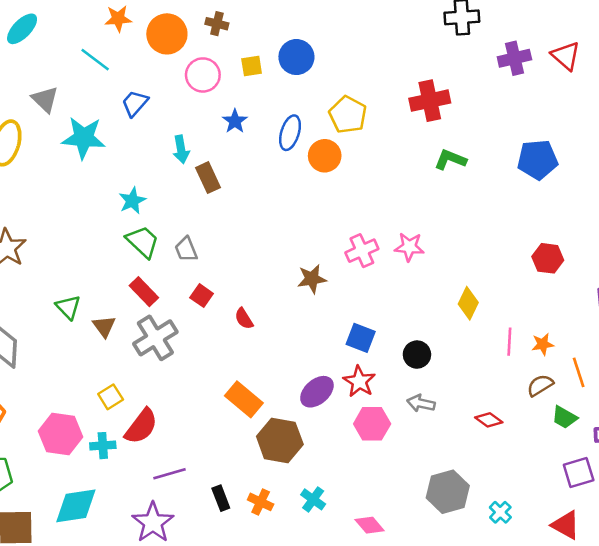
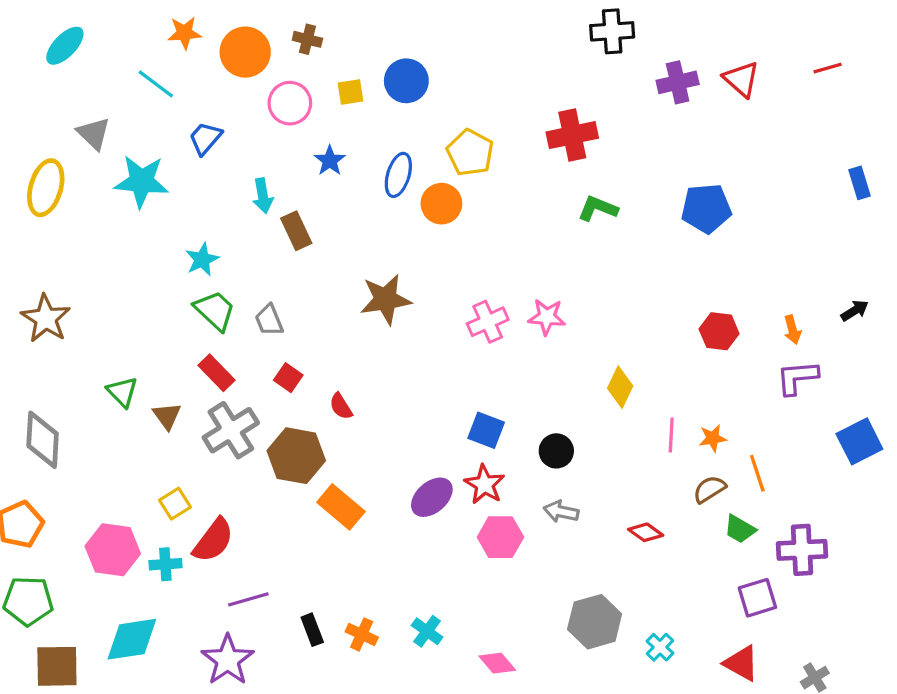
brown star: (312, 279) -> (386, 299), moved, size x1.4
brown hexagon: (280, 440) -> (296, 456), moved

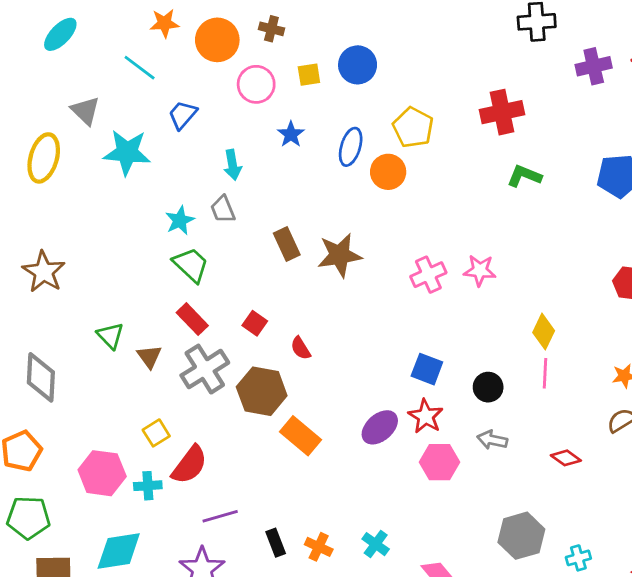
brown rectangle: (296, 231) -> (287, 244), moved
gray trapezoid: (269, 320) -> (223, 209), moved
pink line: (671, 435) -> (545, 373), moved
cyan cross: (660, 647) -> (578, 558), turned 30

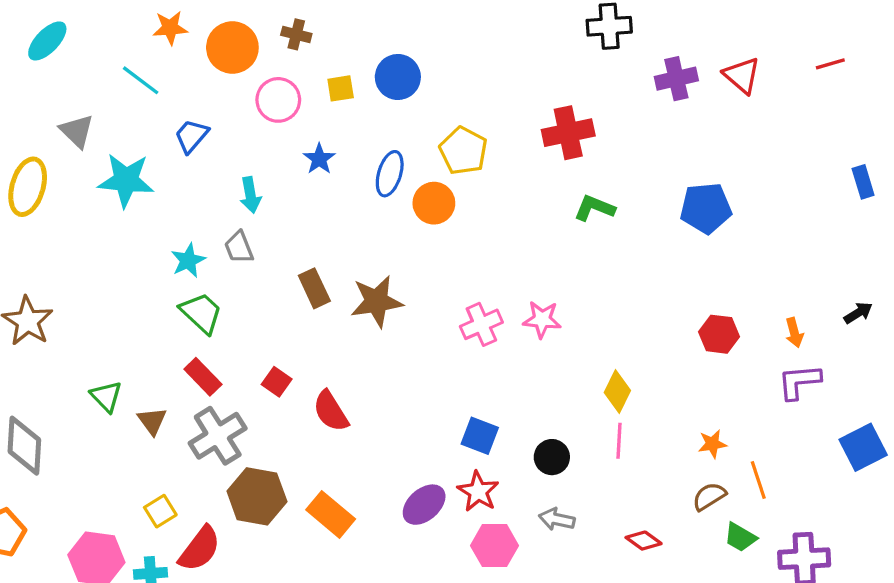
red semicircle: (301, 348) -> (331, 411), size x1.5
brown hexagon: (262, 391) -> (257, 496), moved

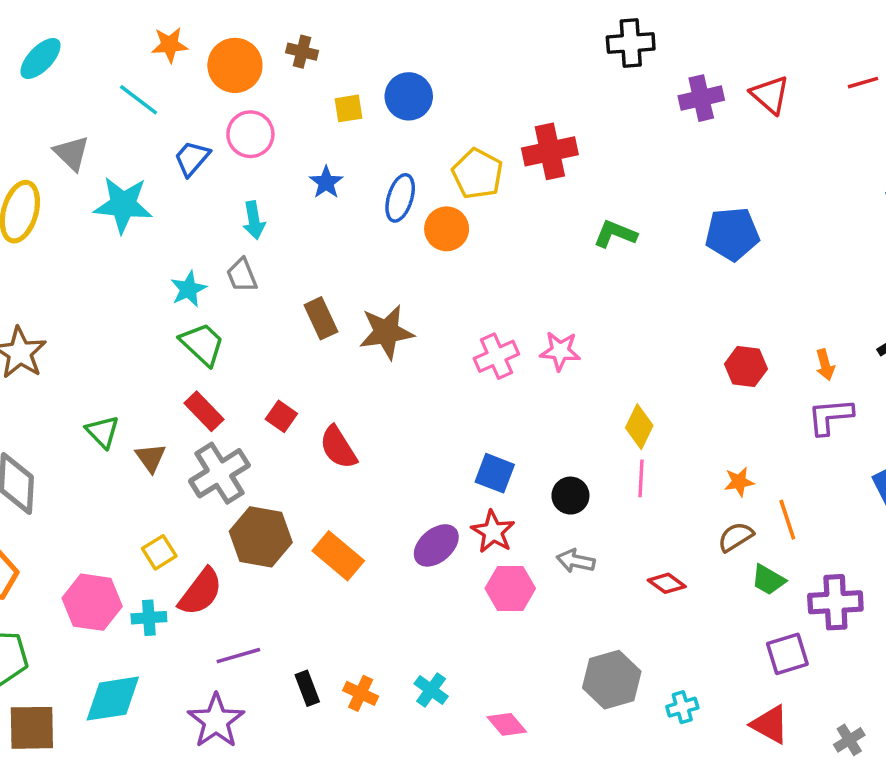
pink circle: (278, 100) -> (250, 134), moved
red cross: (568, 133) -> (550, 151), moved

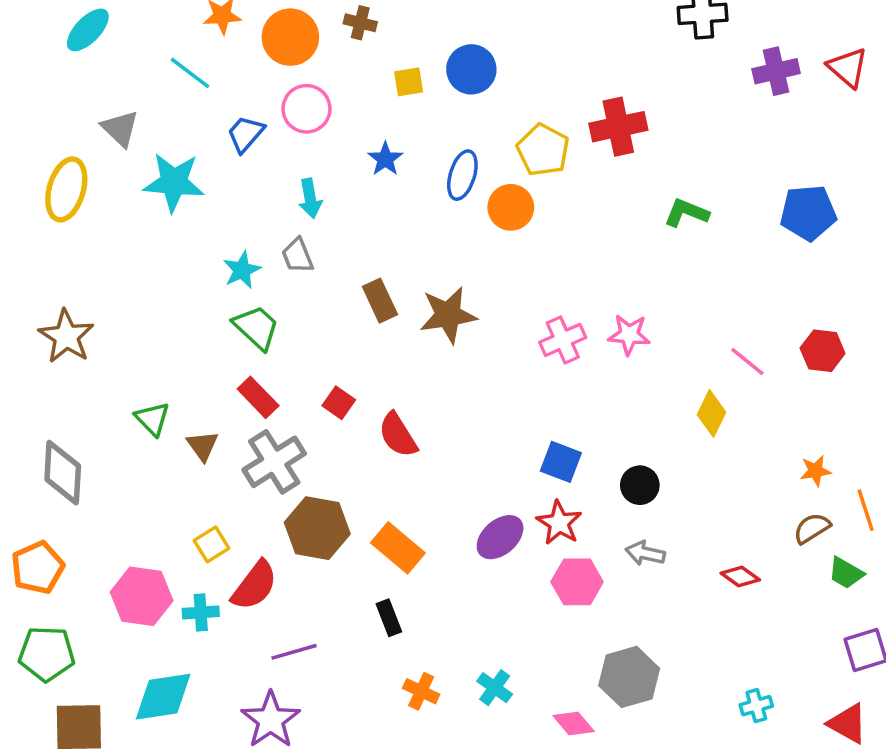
pink line: (641, 478) -> (747, 361), moved, turned -54
gray hexagon: (612, 680) -> (629, 677), moved
black rectangle: (307, 688) -> (389, 618), moved

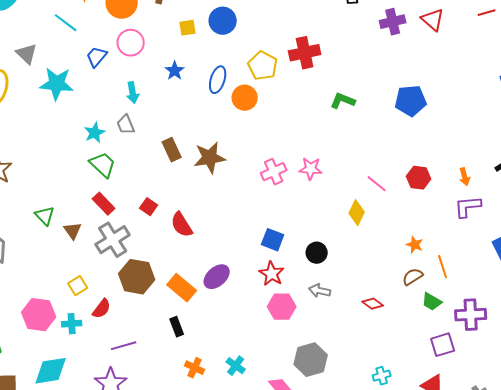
orange star: (815, 471) -> (415, 245), turned 30
purple ellipse: (500, 537) -> (217, 277), moved
red semicircle: (254, 586) -> (102, 309), size x0.7

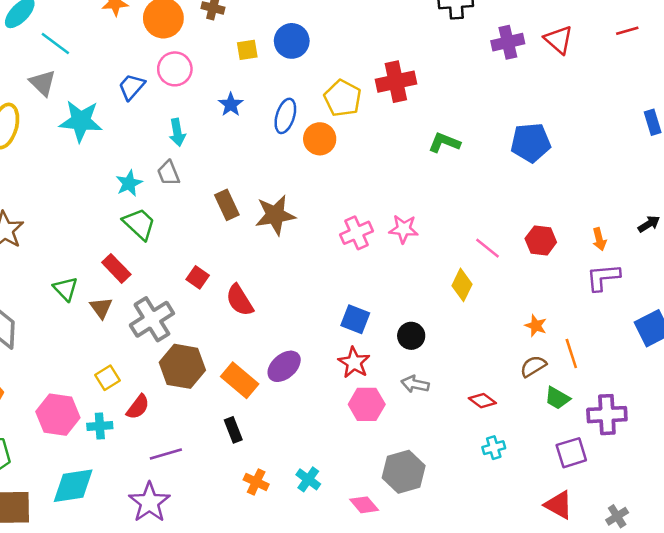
cyan line: (66, 23) -> (55, 43), moved
red rectangle: (104, 204) -> (116, 268), moved
cyan cross: (382, 376) -> (494, 448), moved

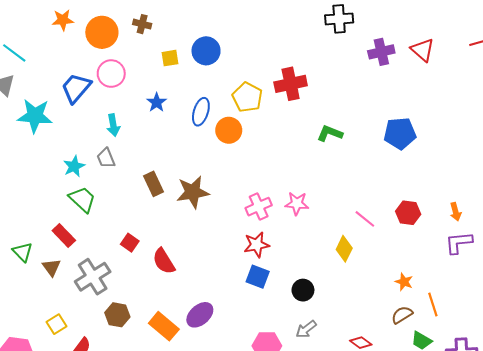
blue trapezoid: (132, 87) -> (76, 88), size x1.4
red star: (354, 362) -> (257, 245), moved, turned 30
brown hexagon: (182, 366) -> (117, 315), size x0.7
gray arrow: (415, 384) -> (306, 329), turned -50

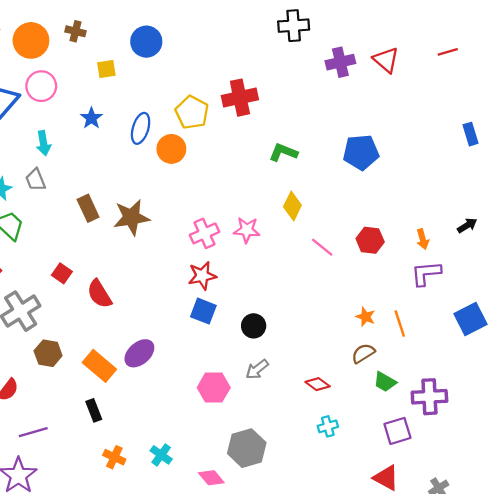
blue circle: (206, 51) -> (146, 42), moved
yellow diamond: (344, 249) -> (292, 206), moved
orange line: (433, 305) -> (400, 324), moved

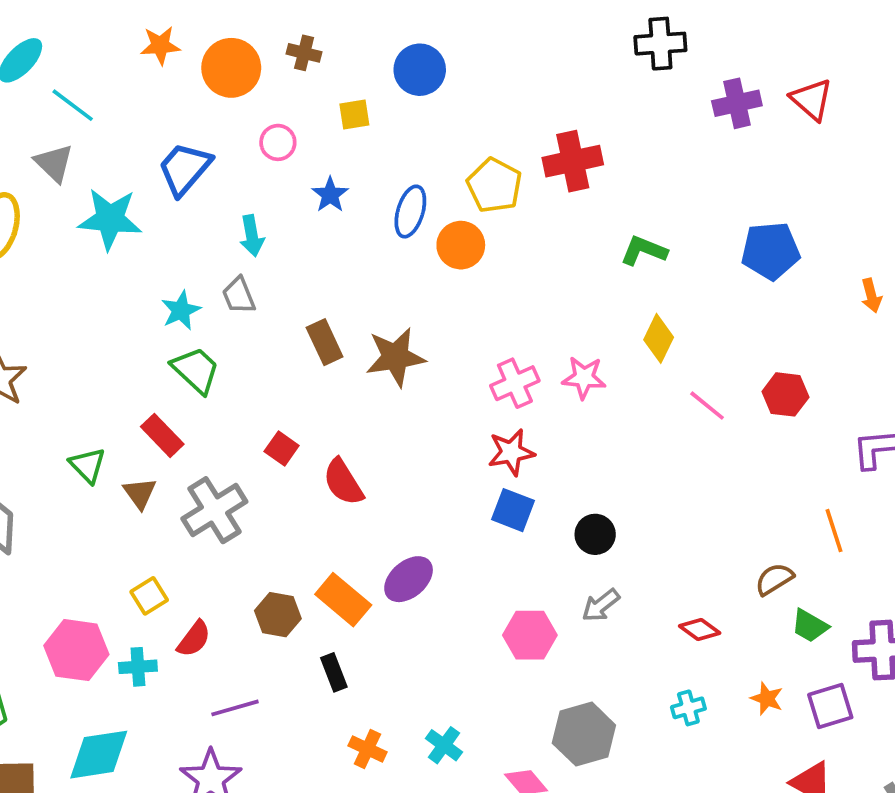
pink circle: (41, 86) -> (278, 142), moved, size x0.7
orange arrow: (423, 239) -> (871, 295), moved
orange star: (365, 317) -> (767, 699), moved
brown hexagon: (48, 353) -> (278, 615), moved
cyan cross: (328, 426) -> (688, 708), moved

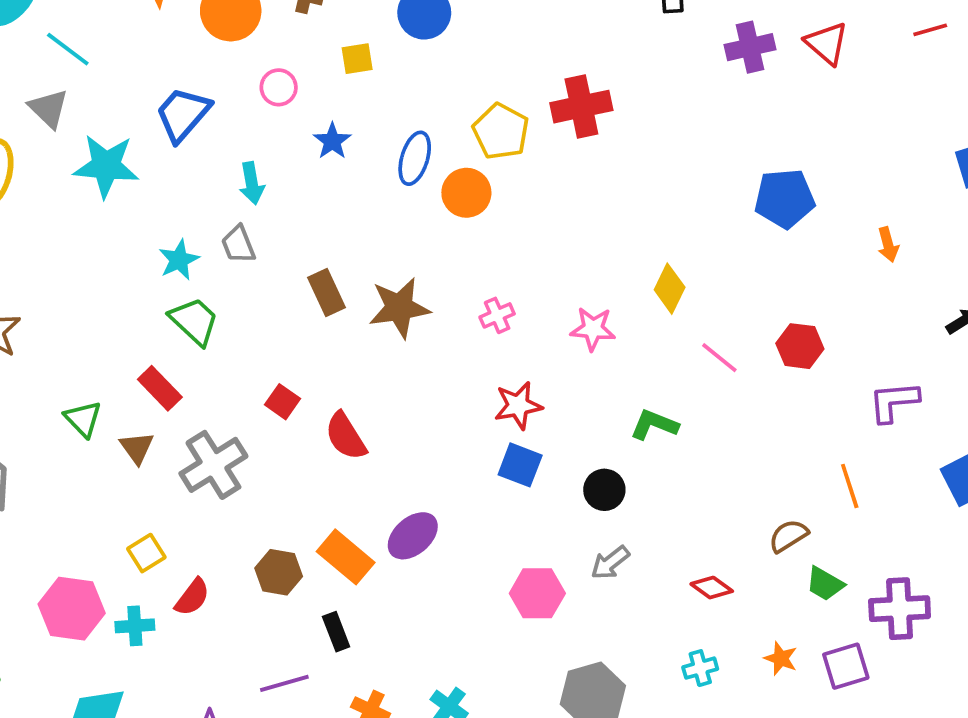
green L-shape: (644, 251) -> (654, 425), moved
pink cross: (515, 383) -> (497, 315), moved, size x0.7
purple line: (235, 708) -> (284, 683), moved

